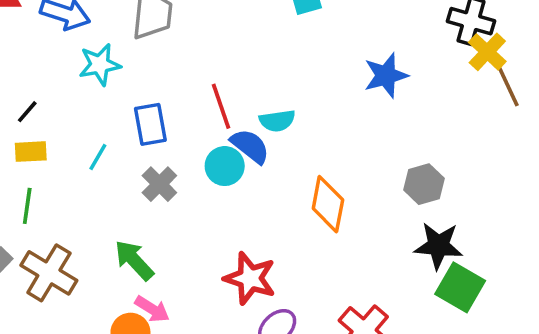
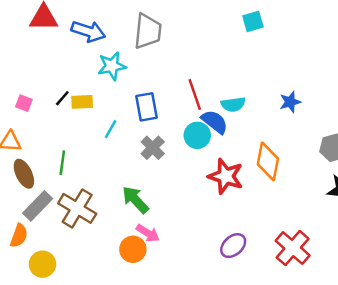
blue star: (386, 75) -> (290, 102), moved, size x0.7
yellow rectangle: (31, 152) -> (82, 102), moved
red star: (250, 278) -> (226, 176), moved

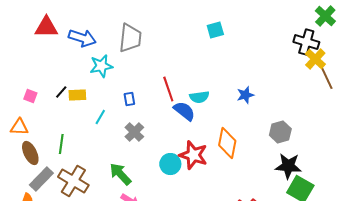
blue rectangle: (147, 107) -> (129, 99), size x0.6
cyan circle: (197, 135) -> (170, 164), moved

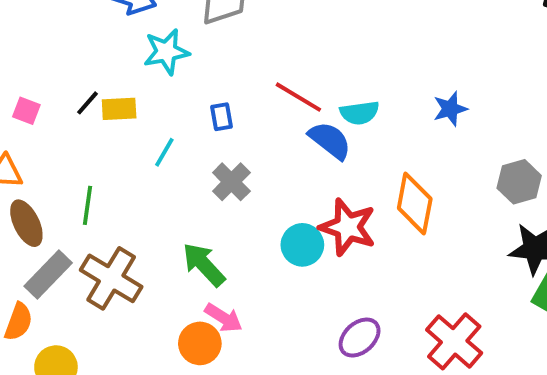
red line: (168, 89) -> (298, 97), turned -40

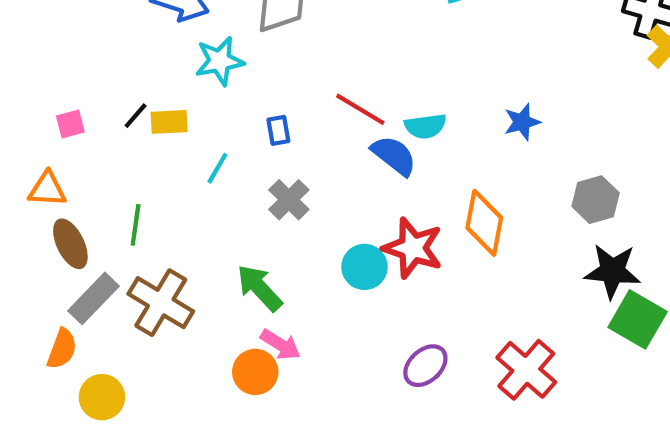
pink square: (26, 111) -> (70, 124), turned -36

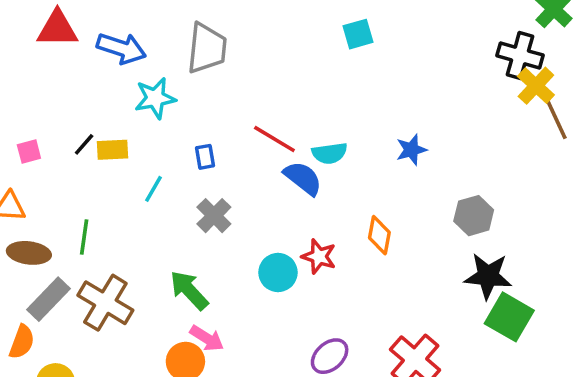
orange diamond: (484, 223) -> (379, 235), size x0.7
brown ellipse: (70, 244) -> (29, 253), turned -57
red star: (413, 248) -> (319, 256), size x0.7

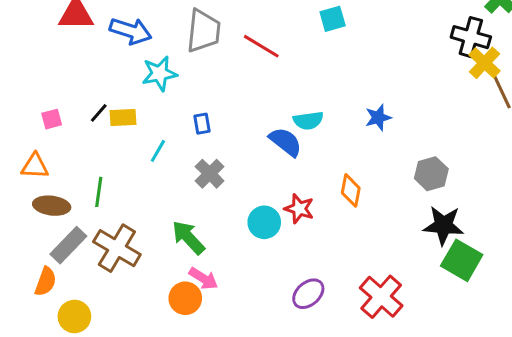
red line: (274, 139) -> (261, 46), moved

